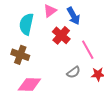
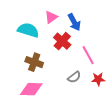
cyan semicircle: (26, 24) -> (28, 30), turned 95
brown cross: (20, 55) -> (34, 62), moved

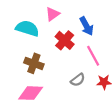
blue arrow: (74, 22) -> (87, 26), moved

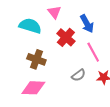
pink triangle: (53, 14) -> (54, 12), turned -32

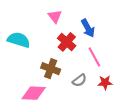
cyan semicircle: (30, 26) -> (19, 40), moved
brown cross: (36, 59) -> (51, 69), moved

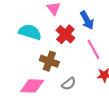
cyan semicircle: (19, 40) -> (30, 32), moved
gray semicircle: (79, 80) -> (69, 84), moved

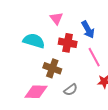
red cross: (65, 34) -> (68, 43), turned -30

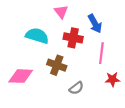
pink line: (94, 57) -> (101, 53), turned 36
pink diamond: (36, 92) -> (21, 76), moved

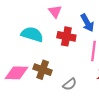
brown cross: (57, 65) -> (43, 70), moved

